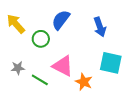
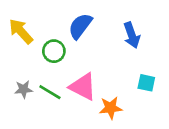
cyan square: (111, 63) -> (146, 83), size x0.6
green line: (40, 80) -> (50, 92), moved
orange star: (84, 82) -> (111, 108), turned -30

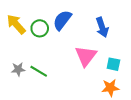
green circle: (54, 51) -> (40, 28), moved
pink triangle: (83, 87) -> (86, 56), moved, turned 40
orange star: (111, 108) -> (110, 88), moved

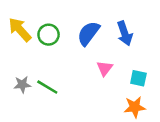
blue semicircle: (62, 20) -> (88, 33), moved
pink triangle: (86, 56) -> (105, 68), size x0.6

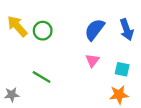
blue semicircle: (88, 33) -> (95, 30), moved
blue arrow: (125, 33) -> (127, 30), moved
gray star: (22, 85) -> (12, 95), moved

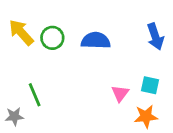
blue semicircle: (95, 30) -> (96, 41), moved, turned 55
pink triangle: (92, 60) -> (120, 93), moved
green line: (42, 77) -> (35, 95), moved, turned 36

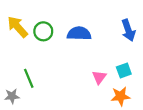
cyan square: (150, 85) -> (124, 70), turned -32

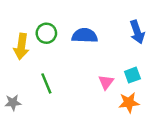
yellow arrow: (18, 27) -> (21, 46), moved, turned -130
green line: (29, 78) -> (46, 83), moved

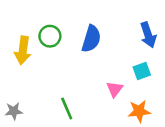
blue semicircle: (85, 36) -> (91, 39), turned 105
cyan square: (132, 75) -> (142, 71), moved
green line: (46, 83) -> (67, 109), moved

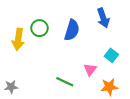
blue arrow: (148, 35) -> (103, 18), moved
cyan square: (142, 71) -> (111, 55), turned -32
green line: (67, 109) -> (65, 82), moved, turned -42

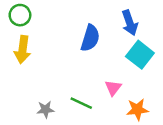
green circle: (39, 28) -> (20, 15), moved
cyan square: (111, 55) -> (140, 55), moved, size x1.5
gray star: (11, 87) -> (45, 110), moved

